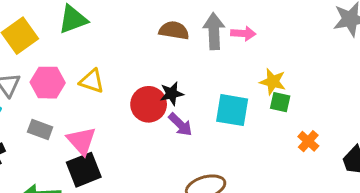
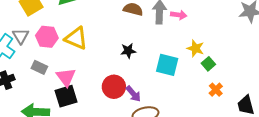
yellow triangle: (92, 81) -> (76, 38), size x1.4
green square: (280, 102) -> (208, 64), moved, turned 32
red circle: (149, 104) -> (114, 87), moved
purple arrow: (180, 125) -> (133, 94), moved

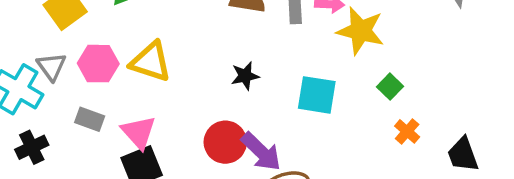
yellow star: (196, 48) -> (360, 31), moved, size x1.5
purple arrow: (133, 94) -> (261, 152), size x1.4

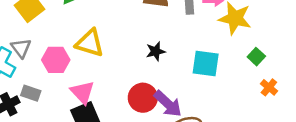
pink hexagon: (98, 64) -> (56, 60), moved
gray rectangle: (90, 119) -> (31, 93), moved

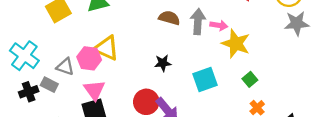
gray triangle: (21, 48) -> (65, 67), moved, turned -42
pink hexagon: (56, 60) -> (89, 58), moved
cyan square: (206, 63) -> (205, 79), turned -35

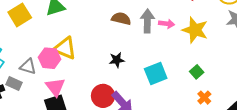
yellow star: (236, 44) -> (195, 30), moved

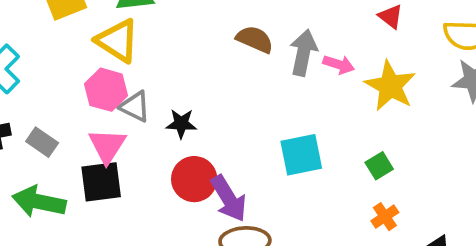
yellow triangle: (65, 48) -> (117, 41), moved
black star: (117, 60) -> (181, 124), moved
gray triangle: (28, 67) -> (135, 107), moved
gray rectangle: (14, 83) -> (42, 142), moved

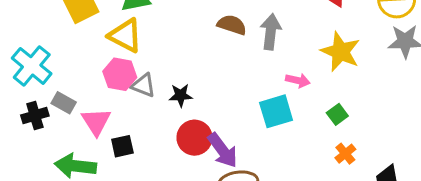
pink arrow: (339, 64) -> (298, 80), moved
gray rectangle: (42, 142) -> (64, 103), moved
pink triangle: (107, 146) -> (96, 122), moved
black square: (101, 182) -> (122, 146), size x0.7

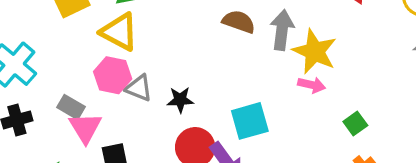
yellow star: (340, 52) -> (315, 51), moved
gray rectangle: (64, 103) -> (71, 107), moved
cyan square: (276, 111) -> (250, 121), moved

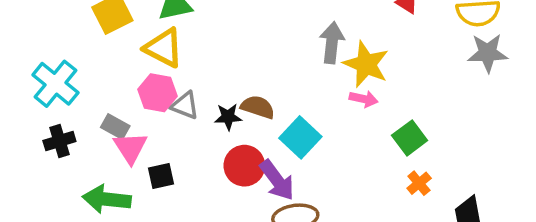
brown semicircle: (239, 22) -> (258, 107), moved
cyan square: (250, 121) -> (300, 137), turned -30
green square: (355, 124) -> (410, 138), size x1.4

